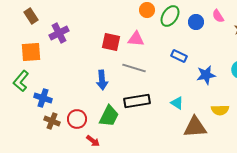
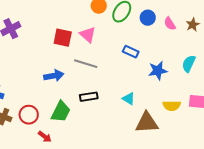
pink semicircle: (218, 16) -> (170, 24), moved
pink triangle: (136, 39) -> (88, 35), turned 36
blue arrow: (102, 80) -> (54, 76), turned -96
black rectangle: (137, 101) -> (89, 97), size x0.7

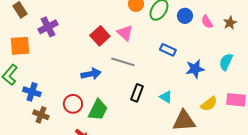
red square: (63, 38) -> (100, 36), turned 36
black rectangle: (89, 97) -> (137, 93), moved, turned -60
yellow semicircle: (172, 106) -> (209, 104), turned -36
red circle: (29, 115) -> (73, 104), moved

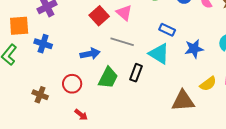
blue cross: (32, 92) -> (43, 44), moved
cyan triangle: (166, 97) -> (159, 54), moved, size x1.6
green trapezoid: (98, 110) -> (108, 78), moved

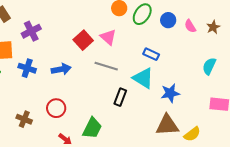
blue star: (194, 49) -> (170, 93), moved
blue arrow: (90, 54) -> (61, 69), moved
green trapezoid: (108, 78) -> (92, 128), moved
yellow semicircle: (208, 84) -> (192, 134), moved

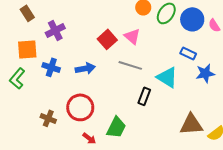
blue circle: (168, 20) -> (192, 19), size x1.5
blue rectangle: (151, 54) -> (188, 53), moved
blue star: (170, 93) -> (205, 73), moved
red circle: (56, 108) -> (80, 107), size x1.4

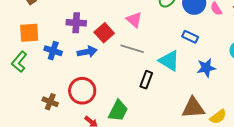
purple cross: (55, 30) -> (76, 23), moved, turned 30
red square: (107, 39) -> (104, 33), moved
blue star: (205, 73) -> (206, 68), moved

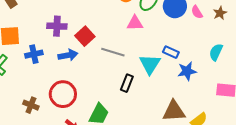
pink triangle: (134, 20) -> (135, 23), moved, turned -42
blue rectangle: (190, 37) -> (171, 52), moved
blue cross: (53, 51) -> (34, 54), turned -30
cyan triangle: (169, 61) -> (150, 64), turned 30

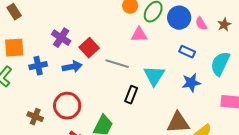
purple cross: (57, 26) -> (61, 38), turned 30
blue rectangle: (171, 52) -> (187, 52), moved
cyan semicircle: (216, 52) -> (220, 64), size x1.4

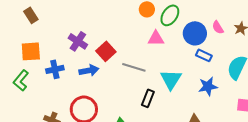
blue circle: (179, 18) -> (195, 33), moved

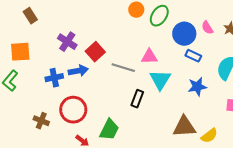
brown rectangle: (31, 15) -> (30, 16), moved
pink triangle: (156, 38) -> (149, 57), moved
blue cross: (55, 69) -> (54, 78), moved

